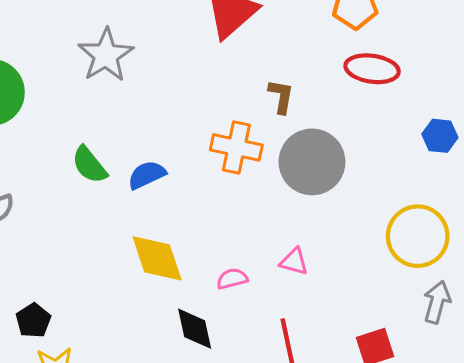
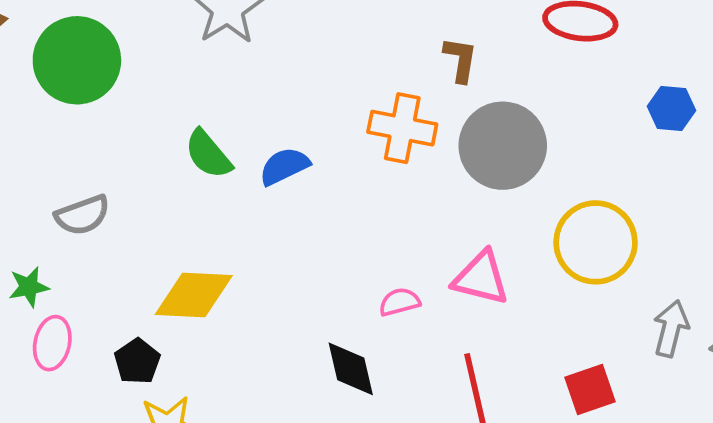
yellow circle: (418, 236) -> (596, 242), moved
yellow diamond: (157, 258) -> (194, 295), moved, turned -68
pink triangle: (294, 262) -> (481, 278), size x1.5

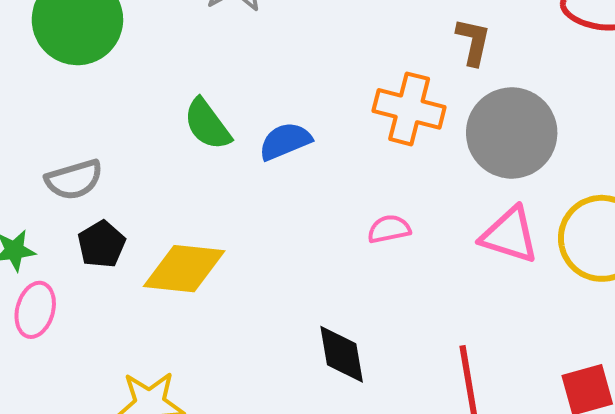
pink triangle: (481, 278) -> (510, 235), moved
pink semicircle: (400, 302) -> (389, 229), moved
black pentagon: (137, 361) -> (101, 244), moved

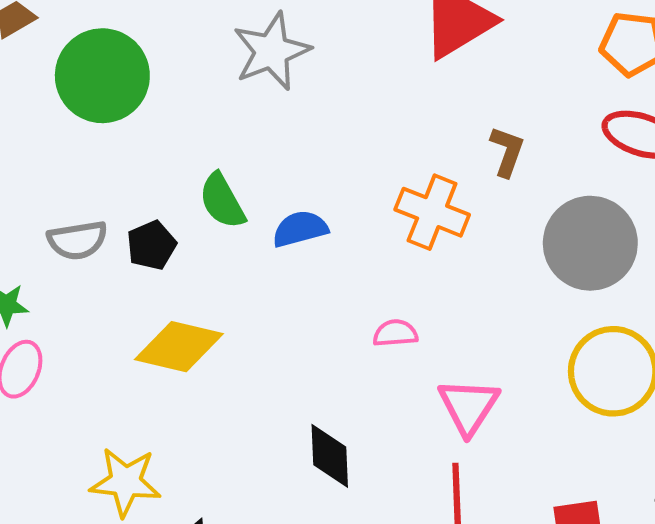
gray circle: (512, 133) -> (590, 243), moved
pink triangle: (510, 235) -> (469, 406), moved, turned 38
black pentagon: (101, 244) -> (151, 245), moved

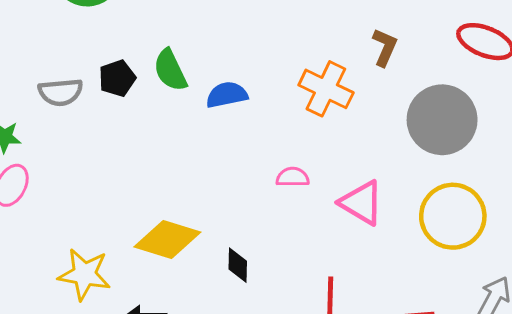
black pentagon: (151, 245) -> (117, 78), moved
yellow diamond: (179, 347) -> (167, 239), moved
pink triangle: (469, 406) -> (361, 203), moved, turned -36
black diamond: (330, 456) -> (238, 265), size x0.7

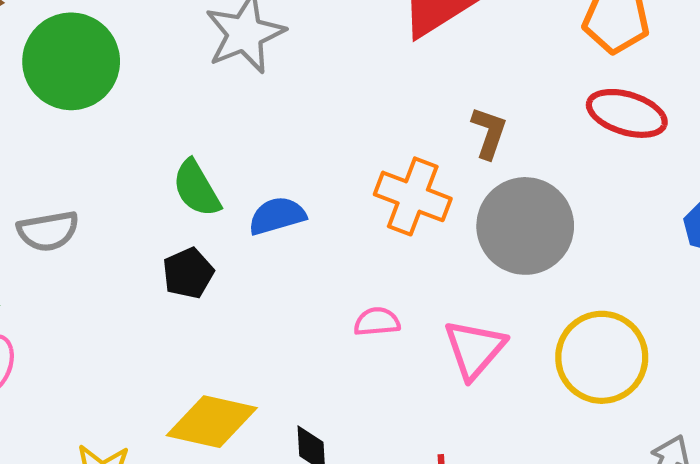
black pentagon: (117, 78) -> (188, 273), moved
gray circle: (442, 120) -> (525, 226), moved
pink triangle: (361, 203) -> (475, 349), turned 45

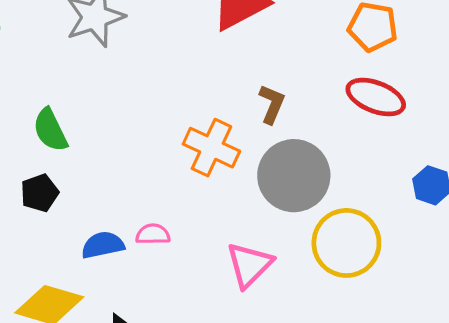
blue semicircle: (277, 216) -> (103, 245), moved
pink semicircle: (377, 322) -> (153, 234), moved
yellow circle: (602, 357) -> (346, 243), moved

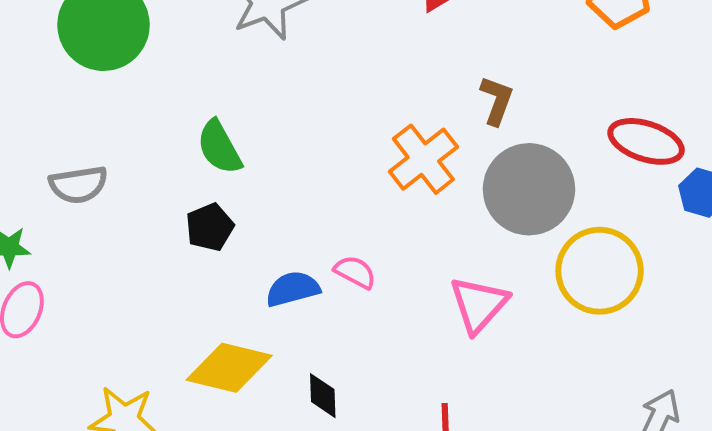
red ellipse: (376, 97) -> (646, 141), moved
orange cross: (211, 148) -> (423, 159), turned 30
pink semicircle: (153, 234) -> (355, 272), turned 32

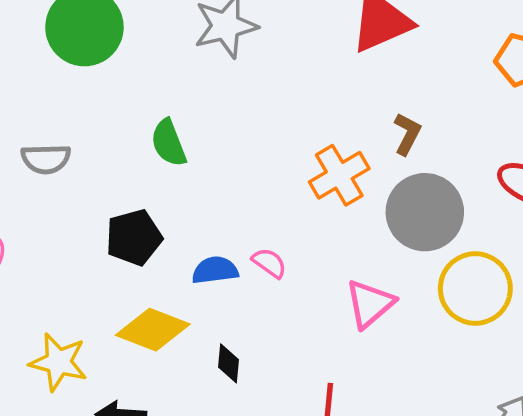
black pentagon: (210, 227) -> (134, 237), moved, size x1.4

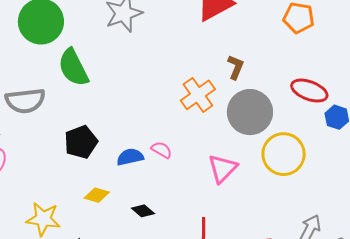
green semicircle: (169, 143) -> (73, 67), moved, size x1.4
gray semicircle: (46, 159) -> (25, 101), size x1.4
yellow diamond: (153, 330) -> (97, 195), size x0.6
black diamond: (229, 363) -> (143, 211), turned -50

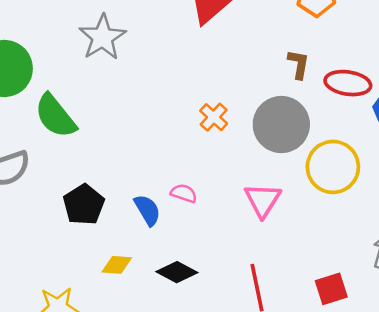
brown L-shape: (236, 67) -> (299, 64), moved
orange cross: (198, 95) -> (214, 117), size x0.7
blue semicircle: (130, 157) -> (147, 210), turned 84
black diamond: (143, 211) -> (177, 272), size x1.4

